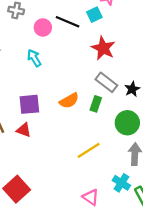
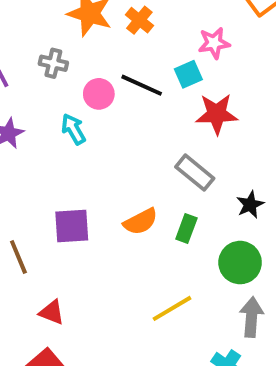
red star: (103, 48) -> (217, 114), moved, turned -30
cyan arrow: (34, 58) -> (73, 129), moved
gray rectangle: (106, 82) -> (195, 173), moved
red triangle: (24, 130) -> (52, 312), moved

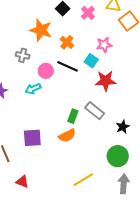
orange cross: (139, 20) -> (67, 42), moved
cyan square: (188, 74) -> (91, 61), turned -32
cyan arrow: (73, 129) -> (33, 89), turned -84
green rectangle: (186, 228) -> (73, 116), moved

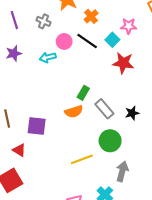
gray rectangle: (95, 111) -> (104, 109), moved
purple square: (32, 138) -> (37, 126), moved
green circle: (118, 156) -> (110, 141), moved

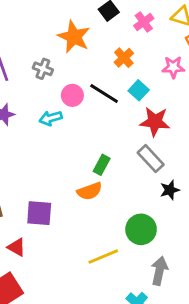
orange cross: (91, 16) -> (124, 58), moved
pink star: (129, 26) -> (173, 67), moved
gray rectangle: (104, 109) -> (151, 159), moved

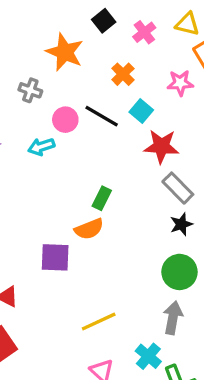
gray rectangle: (151, 159) -> (178, 188), moved
purple square: (39, 213) -> (55, 257), moved
green circle: (141, 229) -> (180, 272), moved
yellow line: (103, 257) -> (99, 321), moved

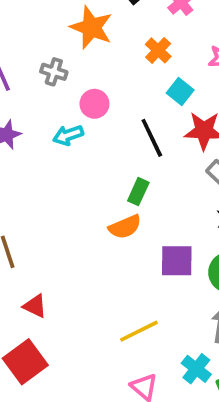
black line: (102, 116) -> (152, 138), moved, turned 36
purple square: (55, 257) -> (177, 261), moved

